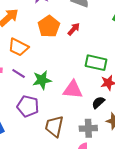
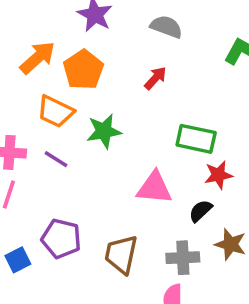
orange pentagon: (49, 26) -> (83, 70), moved
green star: (42, 80) -> (104, 131), moved
purple pentagon: (28, 106) -> (61, 239), moved

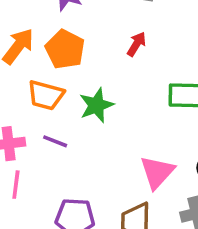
pink triangle: (154, 188) -> (157, 172), moved, turned -42

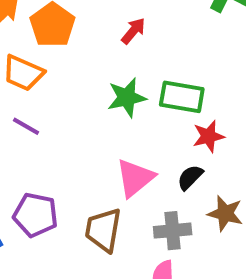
green star: (96, 105) -> (127, 98), moved

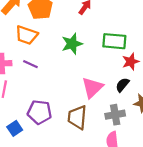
green star: (127, 98) -> (72, 44), moved

